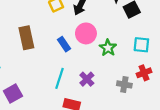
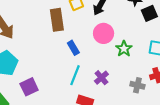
brown rectangle: (26, 38) -> (57, 20), moved
blue rectangle: (64, 44) -> (73, 48), moved

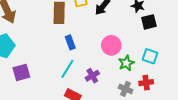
pink circle: (104, 33) -> (111, 45), moved
green star: (124, 49) -> (126, 63), moved

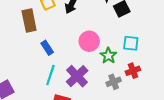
purple cross: (92, 76) -> (77, 76), size x1.5
gray cross: (126, 89) -> (114, 82), turned -32

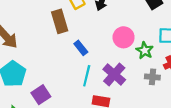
gray cross: (114, 82) -> (152, 77), turned 32

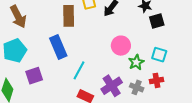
blue rectangle: (81, 48) -> (58, 47), moved, size x1.6
purple cross: (114, 74) -> (112, 86), moved

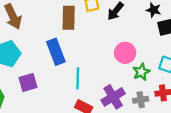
cyan line: (79, 70) -> (78, 78), turned -30
gray cross: (137, 87) -> (141, 100), turned -32

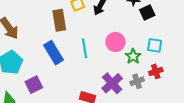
cyan line: (78, 78) -> (84, 48), moved

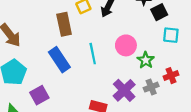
cyan square: (155, 45) -> (171, 35), moved

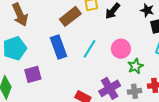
brown rectangle: (64, 24) -> (70, 16), turned 50
cyan line: (93, 54) -> (90, 49), turned 30

